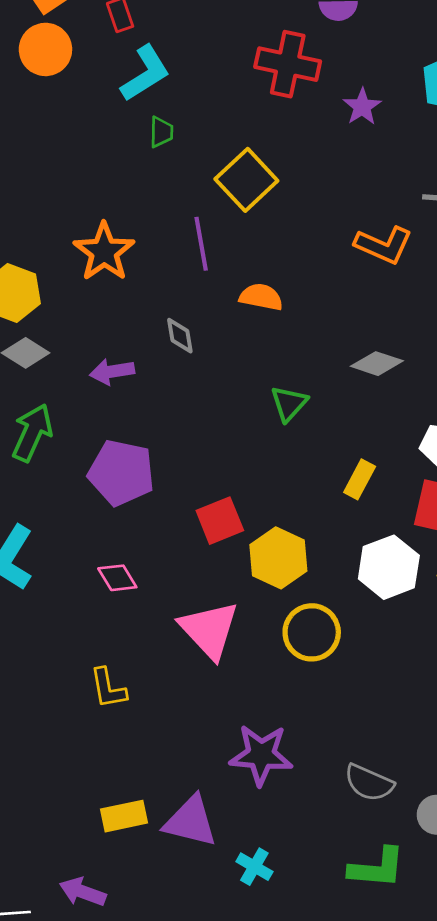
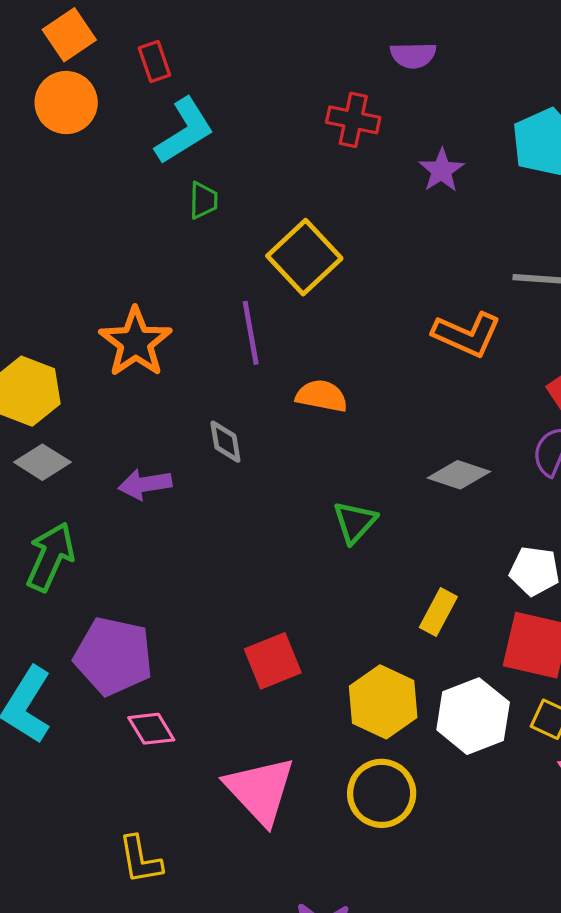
red cross: (288, 64) -> (353, 120), size x0.7
purple pentagon: (121, 473) -> (113, 656), moved
yellow hexagon: (278, 558) -> (383, 702), moved

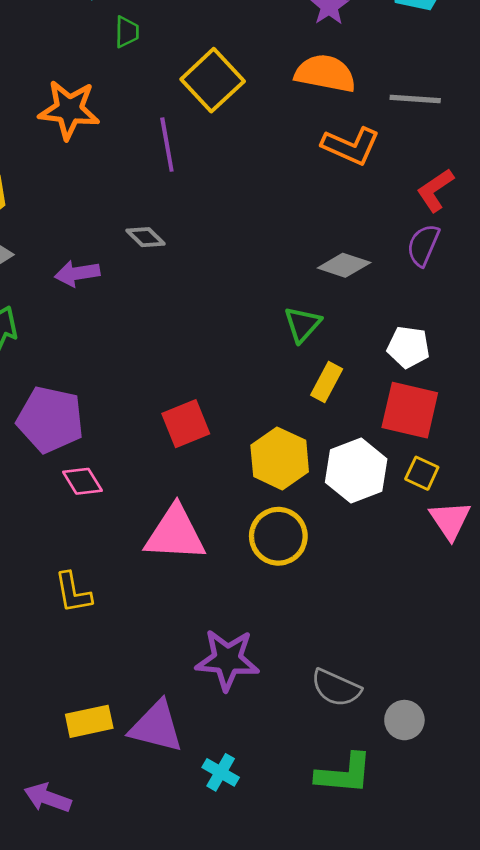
orange star: (136, 342) -> (69, 110), moved, turned -30
orange semicircle: (322, 396) -> (325, 73), moved, size x1.4
gray diamond: (225, 442) -> (146, 237), turned -36
green triangle: (355, 522) -> (302, 324), moved
pink triangle: (260, 790) -> (175, 534), turned -44

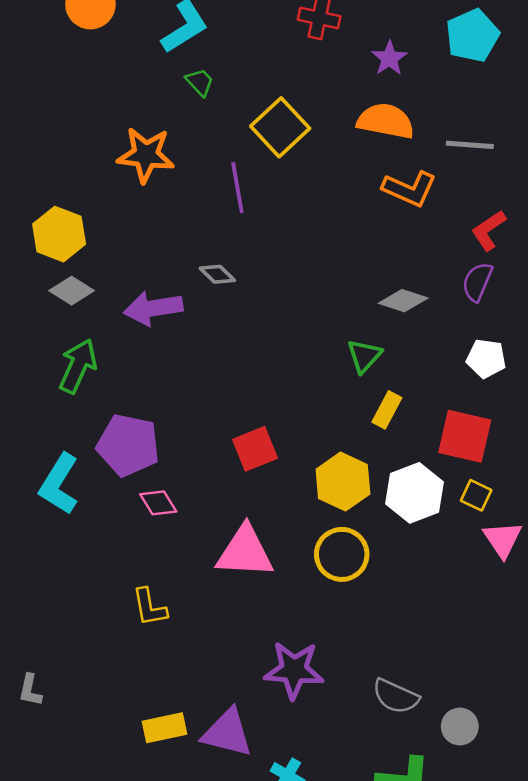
green trapezoid: (127, 32) -> (200, 82), turned -44
purple arrow: (77, 273) -> (153, 308), size x1.4
white pentagon: (408, 347) -> (486, 358), moved

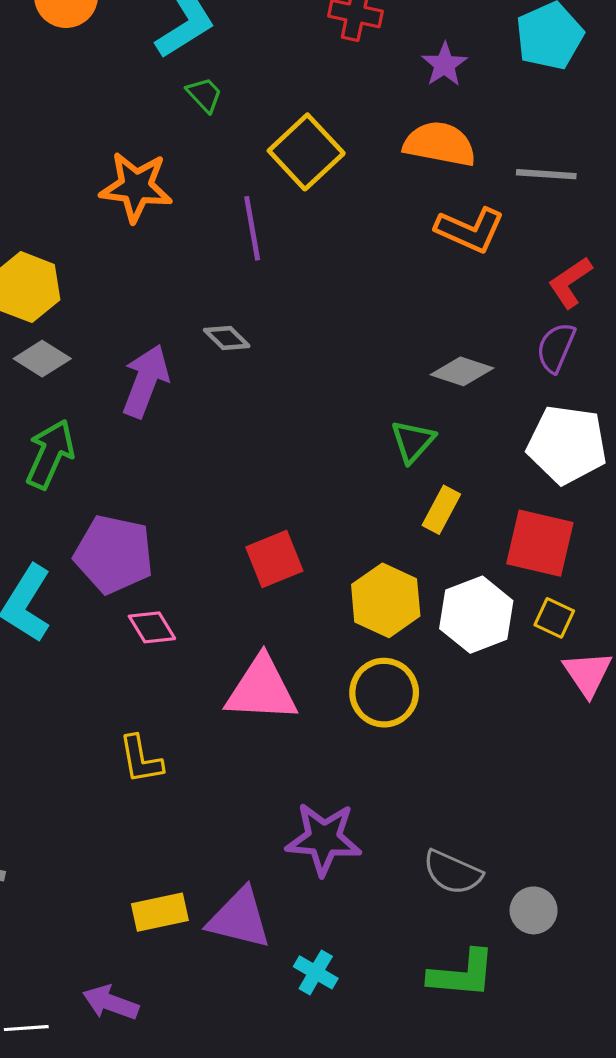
purple arrow: (153, 308) -> (146, 381), turned 120
white pentagon: (486, 358) -> (567, 445), size x1.6

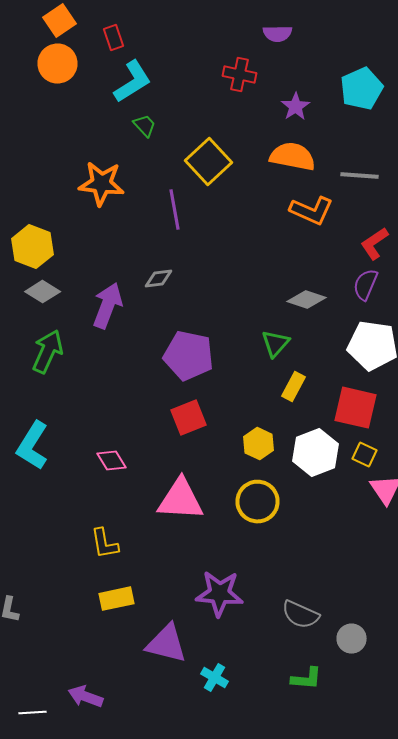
gray diamond: (227, 338) -> (158, 279), turned -52
purple pentagon: (114, 554) -> (188, 356), moved
yellow hexagon: (386, 600) -> (258, 444), size x0.7
yellow rectangle: (160, 912) -> (116, 599), moved
green L-shape: (462, 974) -> (306, 679), size x0.7

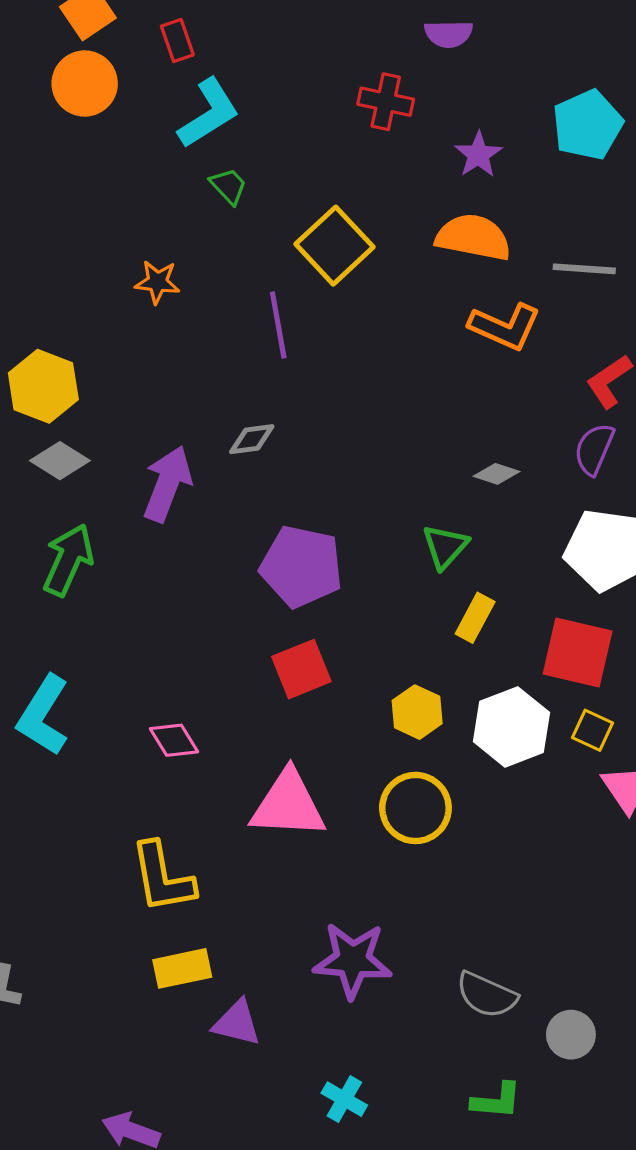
orange star: (102, 184) -> (157, 282), size x0.6
gray diamond: (306, 300) -> (497, 474), size x0.7
yellow L-shape: (104, 544) -> (162, 877), size x1.4
purple triangle: (166, 644) -> (237, 1023), moved, size x0.7

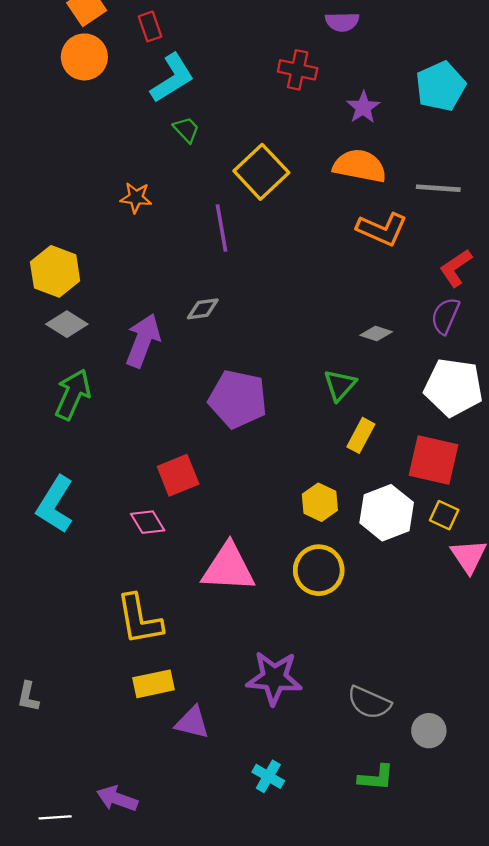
red square: (301, 669) -> (178, 475), moved

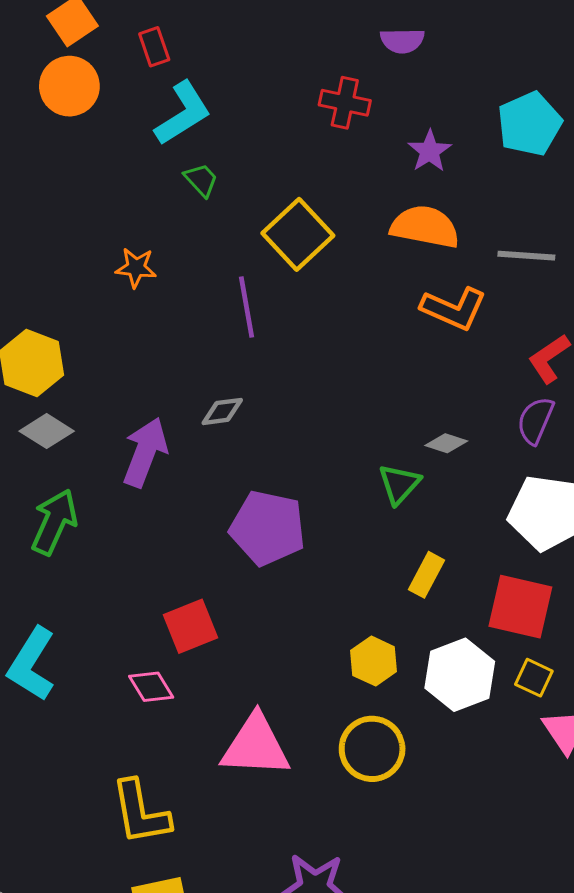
green triangle: (340, 385) -> (399, 484), moved

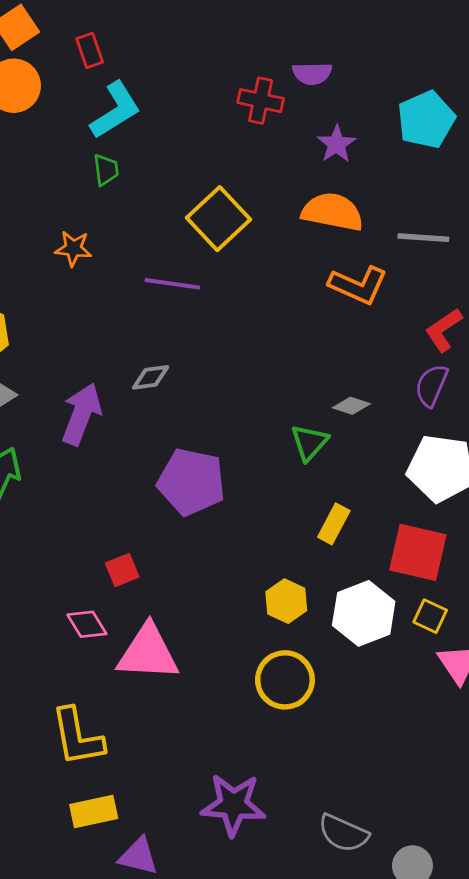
purple semicircle: (402, 41) -> (312, 73), moved
green trapezoid: (201, 180) -> (106, 170), moved, turned 36
purple line: (246, 307) -> (172, 284), turned -72
red square: (190, 626) -> (122, 570), size x0.7
pink triangle: (256, 746) -> (148, 653), moved

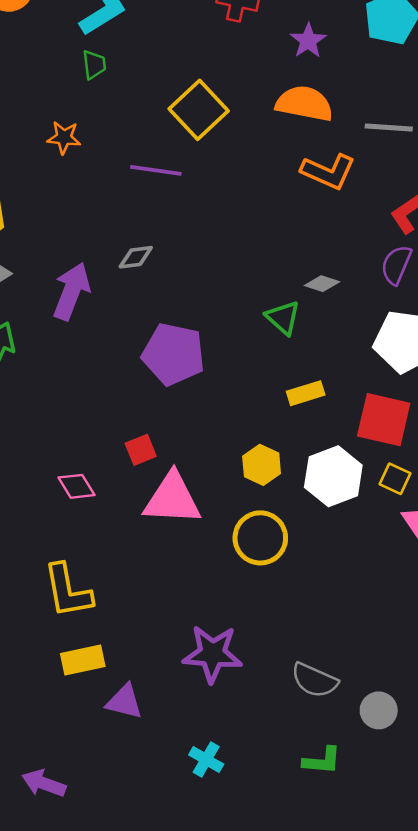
green triangle: (309, 442) -> (283, 318), turned -30
yellow rectangle: (334, 524) -> (306, 393), turned 45
red square: (122, 570) -> (141, 450), moved
pink triangle: (148, 653) -> (172, 499), moved

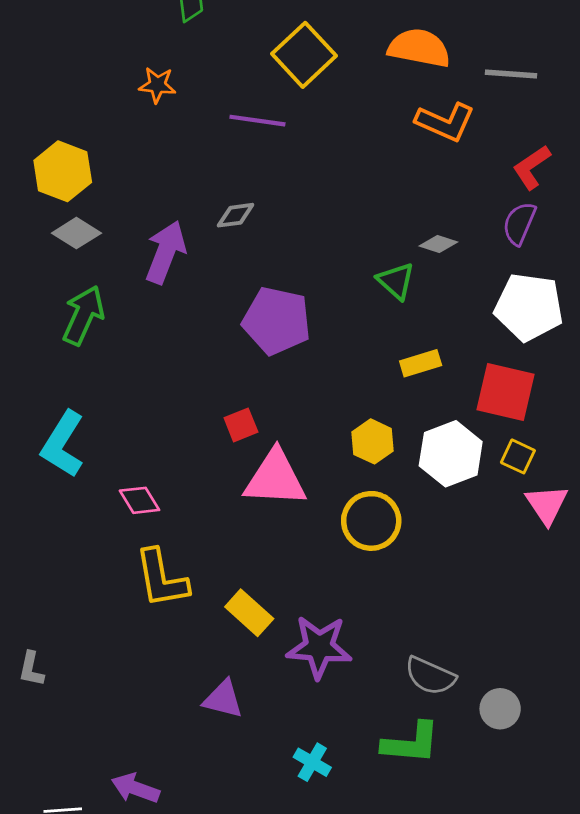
pink diamond: (77, 486) -> (140, 500), moved
yellow rectangle: (83, 660) -> (249, 613), moved, turned 54
green L-shape: (322, 761) -> (411, 743), moved, size x1.4

